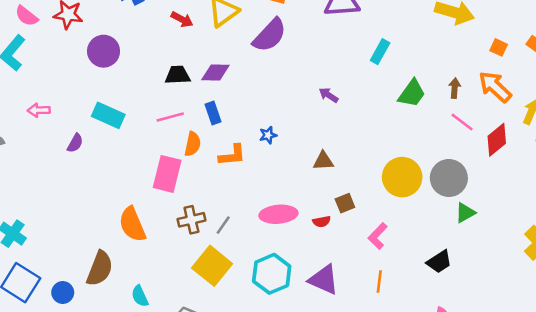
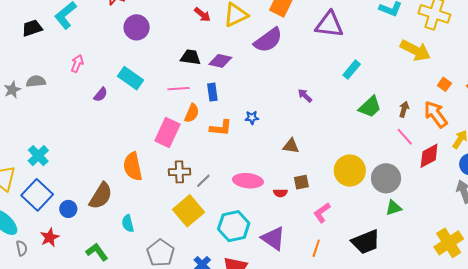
pink arrow: (39, 110) -> (77, 64), turned 102
black trapezoid: (439, 262) -> (366, 242), size x1.4

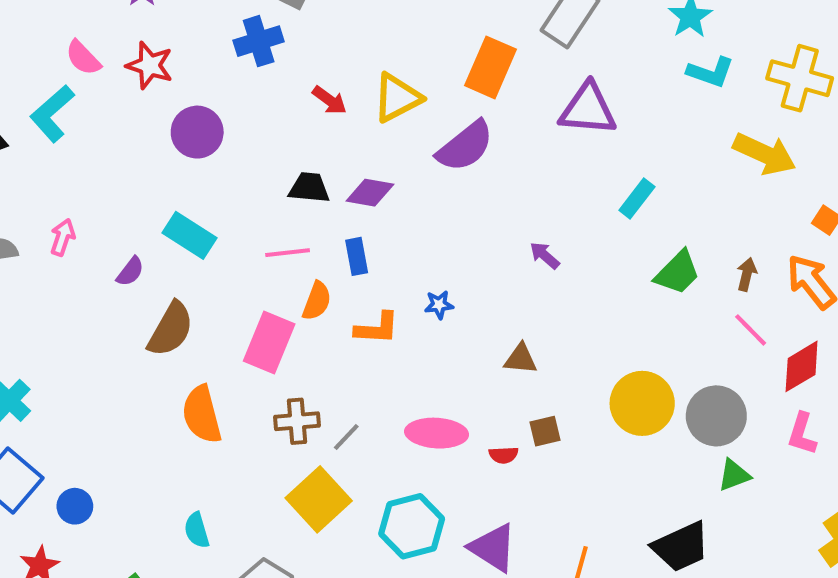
pink arrow: (77, 64) -> (63, 237), moved
brown semicircle: (101, 196) -> (171, 329), moved
pink L-shape: (322, 213) -> (802, 434), moved, turned -35

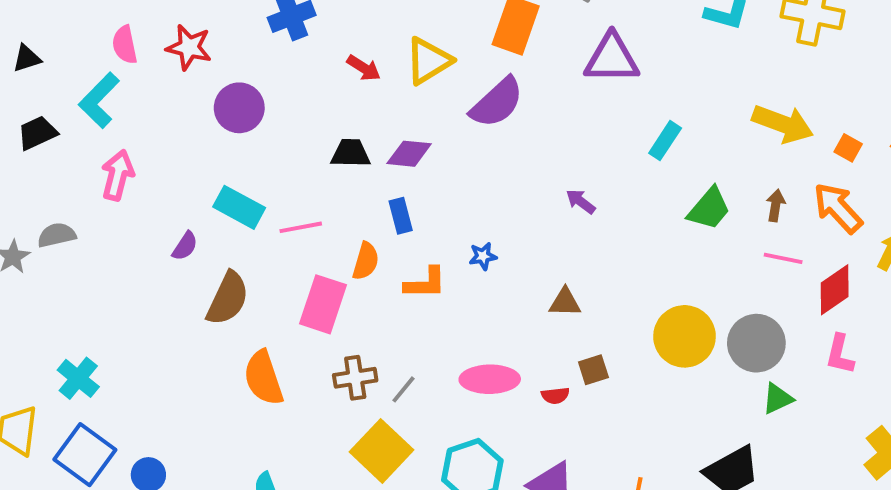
pink semicircle: (83, 58) -> (125, 45), turned 36
yellow arrow: (765, 154) -> (783, 124), moved
pink arrow: (63, 237) -> (118, 175), moved, size x1.4
pink line: (288, 253) -> (301, 227), moved
pink line: (751, 330) -> (783, 258), turned -30

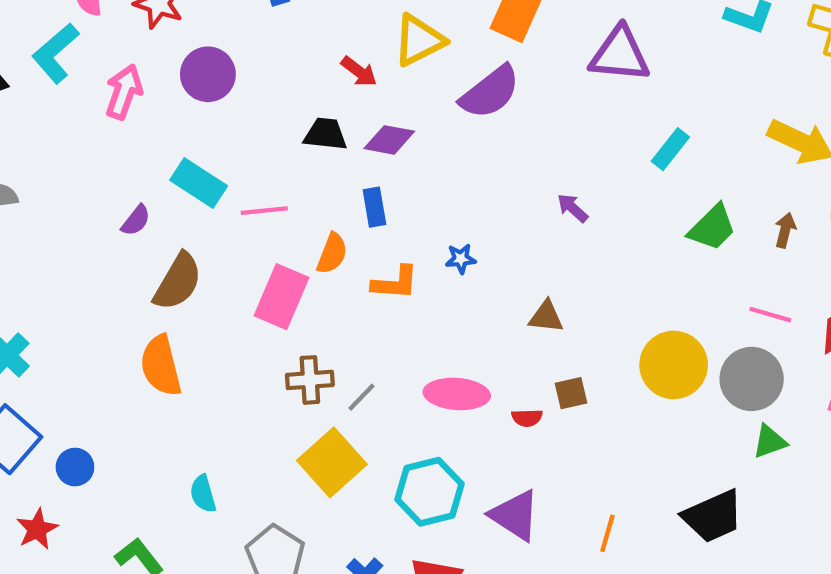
red arrow: (364, 68) -> (359, 72), moved
pink arrow: (118, 175) -> (124, 92), moved
pink line: (783, 258) -> (770, 315), moved
orange semicircle: (263, 378) -> (161, 366), moved

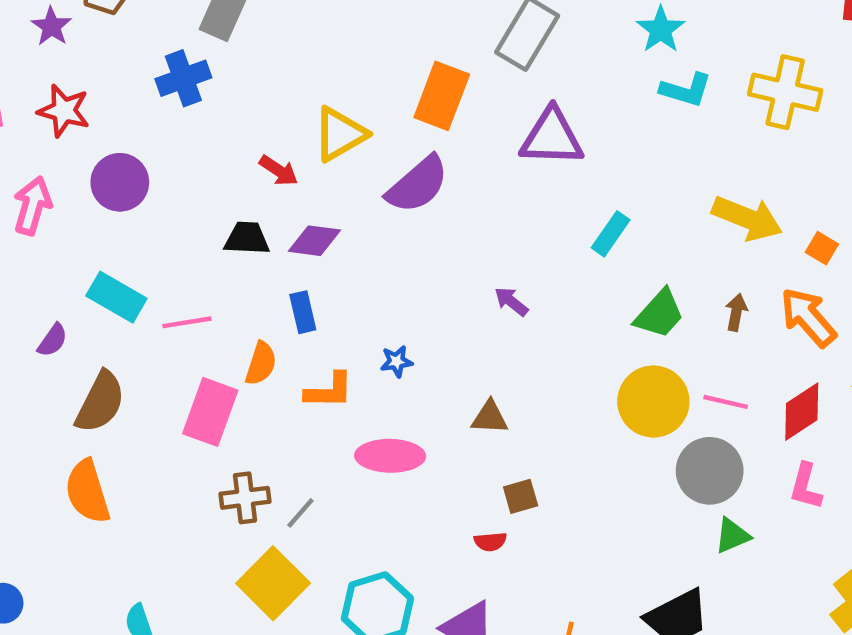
yellow circle: (674, 365) -> (653, 402), moved
pink ellipse: (457, 394) -> (390, 456), moved
red semicircle: (527, 418) -> (490, 542), moved

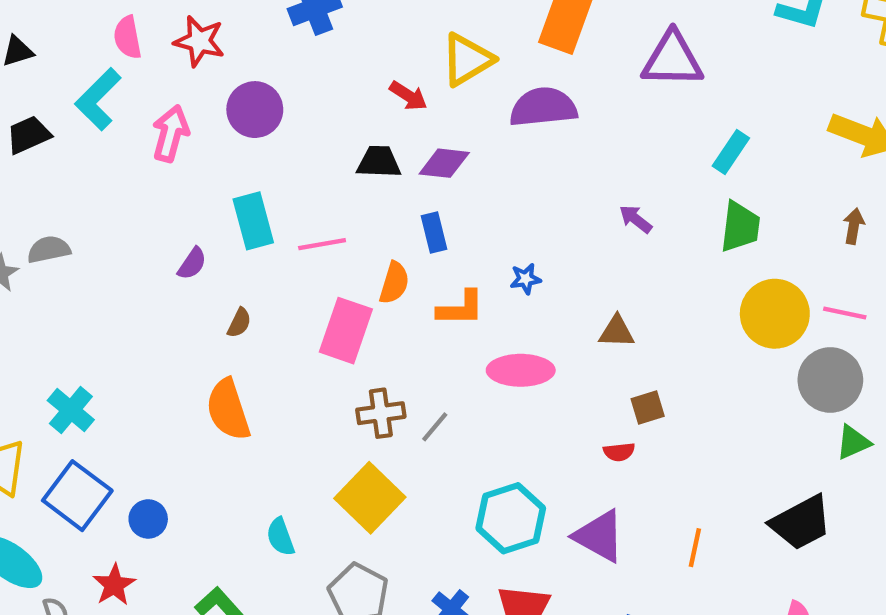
purple semicircle: (418, 185) -> (543, 107), turned -144
cyan rectangle: (116, 297) -> (253, 221), turned 46
green trapezoid: (659, 314) -> (740, 227), moved, turned -34
brown semicircle: (100, 402) -> (239, 323), size x0.5
yellow square: (273, 583) -> (370, 498), moved

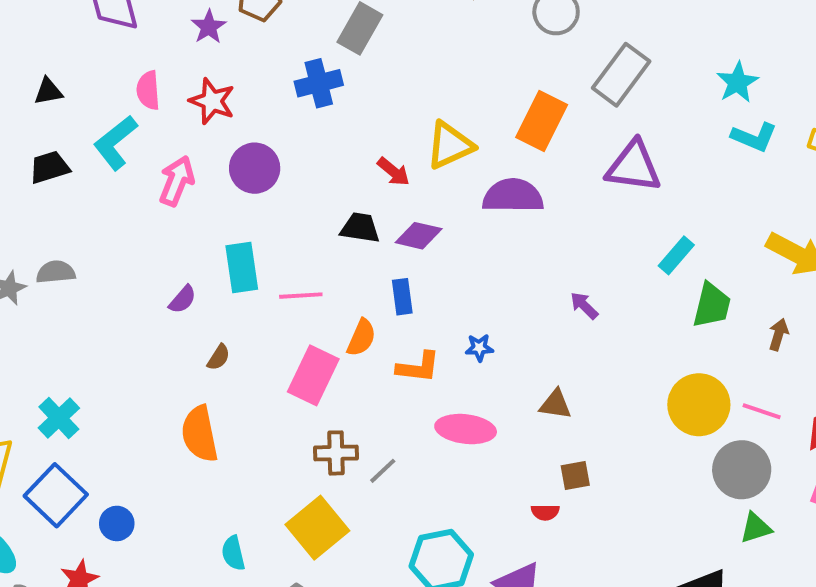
green trapezoid: (740, 227) -> (712, 305), moved

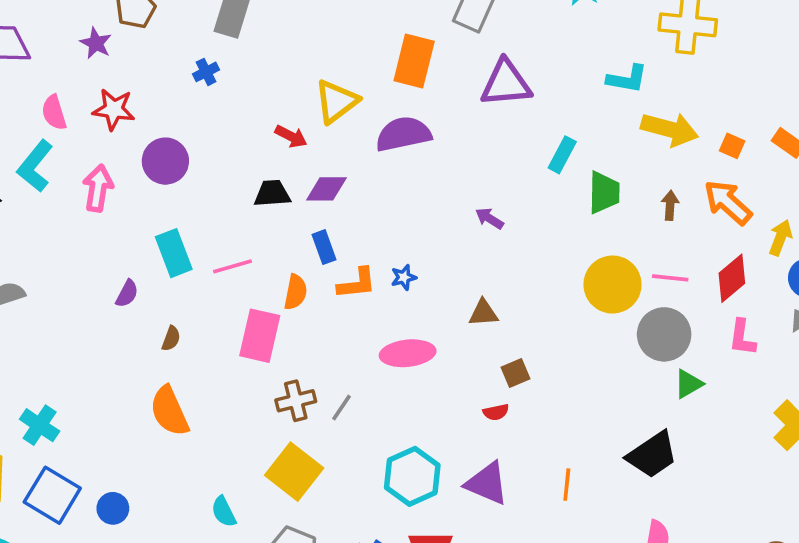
blue cross: (319, 83) -> (206, 72), size x0.6
cyan L-shape: (754, 137) -> (627, 79), moved
orange L-shape: (418, 367) -> (357, 283), moved

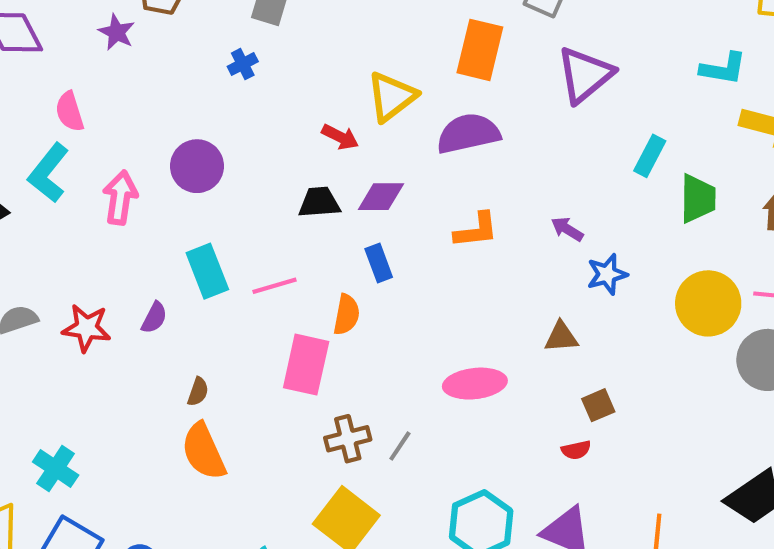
purple triangle: (506, 83) -> (585, 75), turned -34
red star: (114, 109) -> (87, 328), moved
blue star: (404, 277) -> (607, 274), moved, size x1.4
orange L-shape: (357, 283) -> (476, 230), moved
brown semicircle: (171, 338) -> (198, 392), moved

